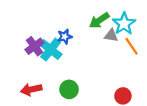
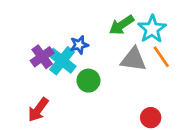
gray triangle: (111, 35) -> (133, 59), moved, size x1.5
red arrow: (31, 89) -> (38, 110), turned -42
green circle: (69, 89) -> (88, 81), moved

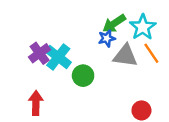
blue star: (79, 45) -> (107, 38), moved
red arrow: (38, 110) -> (36, 103), turned 145

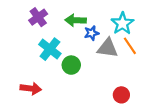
green arrow: (114, 23) -> (76, 20), moved, turned 36
purple cross: (40, 53) -> (38, 17), moved
red arrow: (36, 103) -> (31, 89), turned 96

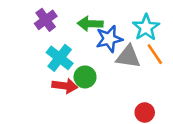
blue star: (92, 33) -> (109, 39), size x1.5
red arrow: (31, 89) -> (65, 86), moved

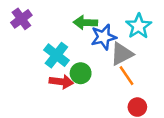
purple cross: (46, 20) -> (21, 19), moved
orange line: (155, 54) -> (127, 76), moved
gray triangle: (128, 57) -> (122, 54), turned -35

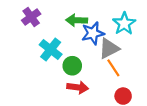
purple cross: (21, 19) -> (31, 17), moved
red arrow: (61, 82) -> (78, 87), moved

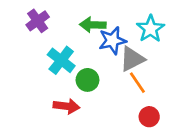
red arrow: (78, 87) -> (66, 106), moved

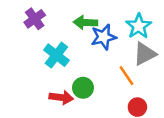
gray triangle: (132, 59) -> (145, 54), moved
green circle: (87, 80) -> (83, 88), moved

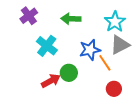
blue star: (104, 37) -> (90, 50), moved
red arrow: (61, 97) -> (51, 81), turned -36

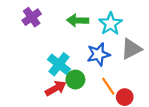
cyan star: (115, 22) -> (110, 24), moved
cyan cross: (47, 46) -> (59, 64), moved
orange line: (105, 63) -> (108, 86), moved

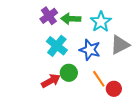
purple cross: (32, 17) -> (49, 16), moved
blue star: (98, 54) -> (90, 50), turned 30
cyan cross: (59, 64) -> (57, 46), moved

